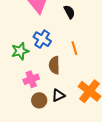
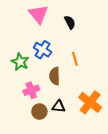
green star: (20, 51) -> (20, 62), turned -30
black triangle: (58, 95) -> (59, 106), turned 32

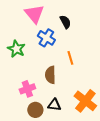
blue cross: (42, 50) -> (46, 38), moved
green star: (20, 62) -> (16, 49), moved

